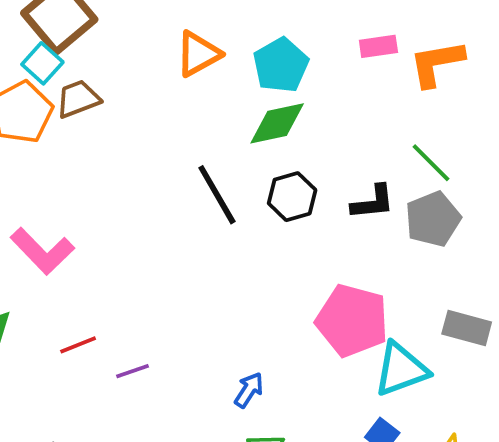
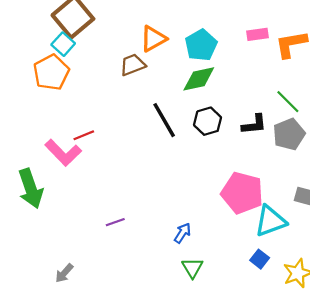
brown trapezoid: (78, 99) -> (133, 65), moved
red line: (78, 345) -> (84, 135), moved

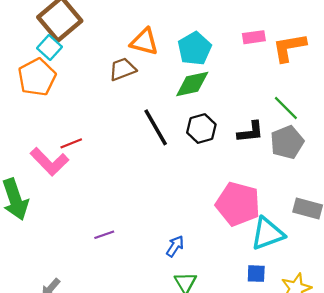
orange triangle: (153, 39) -> (144, 42), turned 44
blue square: (260, 259) -> (256, 274), turned -36

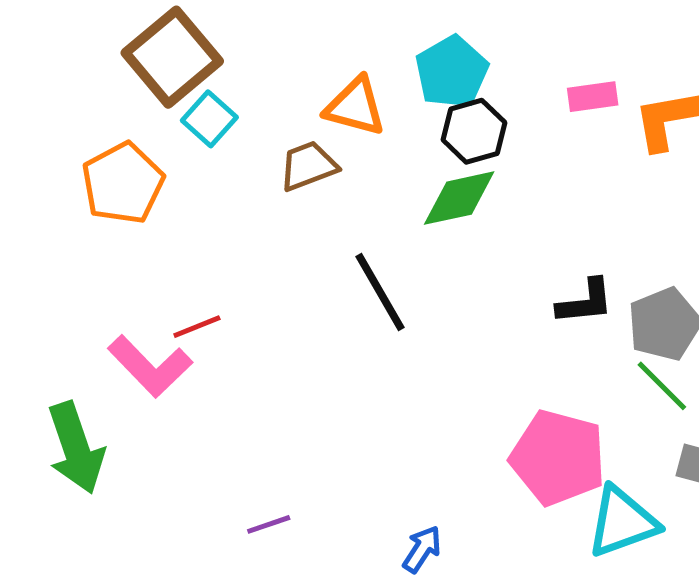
cyan square: (49, 47) -> (209, 119), moved
cyan pentagon: (195, 49) -> (452, 72), moved
green line: (286, 108) -> (662, 386), moved
black hexagon: (201, 129) -> (474, 131), moved

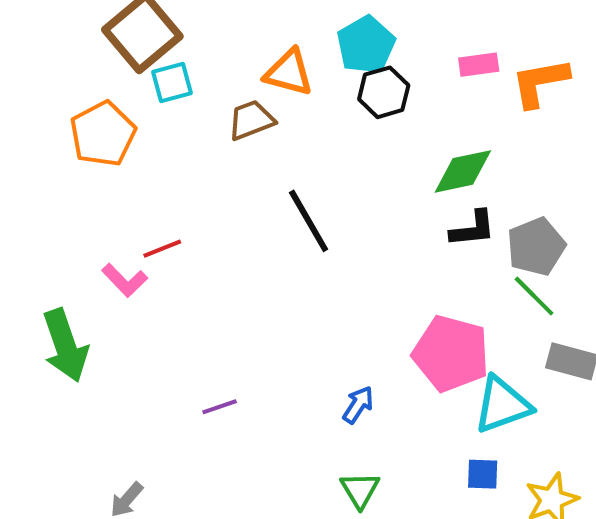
cyan square: (209, 119) -> (172, 82), turned 33
green diamond: (459, 198) -> (463, 171), moved
pink L-shape: (150, 366) -> (125, 280), size x0.7
blue arrow: (422, 549) -> (358, 405), moved

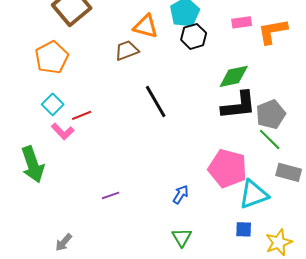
cyan square: (172, 82) -> (53, 104), moved, turned -30
black L-shape: (473, 229) -> (239, 105), size x1.5

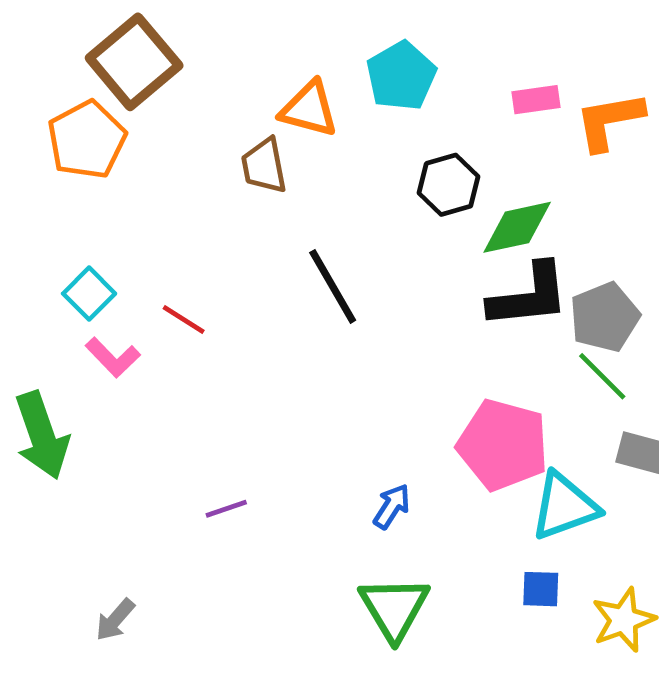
black hexagon: (194, 36) -> (449, 185), moved
brown trapezoid: (127, 50) -> (264, 166), turned -80
orange pentagon: (52, 57) -> (87, 140), moved
red line: (82, 115) -> (184, 320), moved, turned 54
green triangle: (182, 237) -> (394, 608), size x1.5

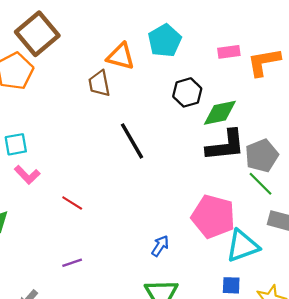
cyan square: (89, 294) -> (16, 144), turned 35
red line: (184, 320) -> (72, 203), moved
purple line: (226, 509) -> (72, 263), moved

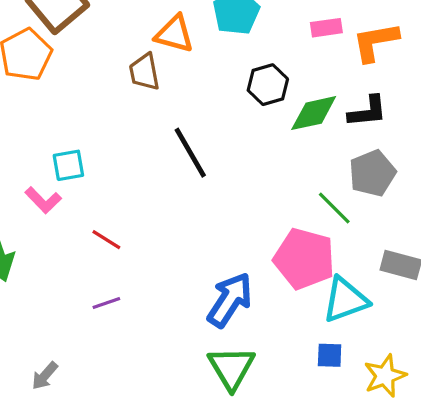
cyan square: (16, 144) -> (68, 165), moved
black L-shape: (226, 145) -> (368, 112), moved, size x0.7
green line: (261, 184) -> (334, 208), moved
blue arrow: (160, 246) -> (230, 300), size x1.8
purple line: (72, 263) -> (106, 303), moved

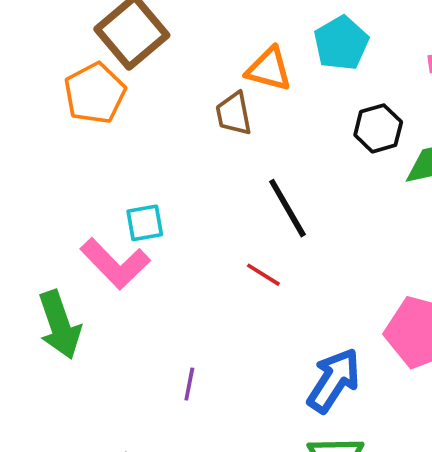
pink L-shape: (43, 200) -> (115, 264), size x1.6
red line: (106, 240) -> (263, 275), moved
purple line: (106, 303) -> (189, 384), turned -60

